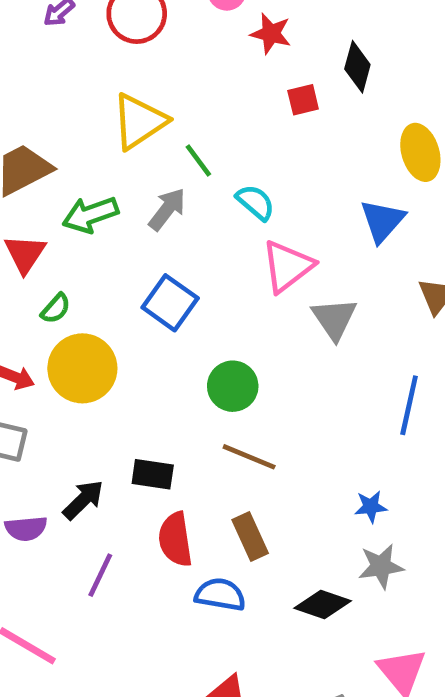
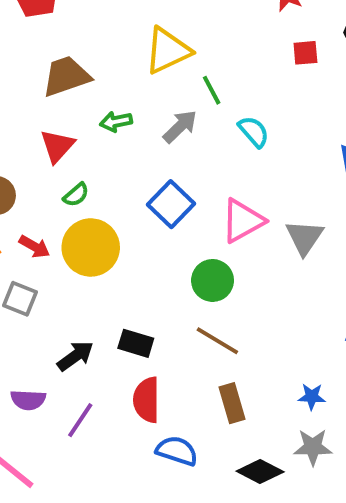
green arrow: (90, 215) -> (116, 122), size x0.7
pink triangle: (287, 266) -> (243, 221), moved
purple semicircle: (26, 528) -> (28, 400), moved
brown rectangle: (250, 537) -> (232, 403), moved

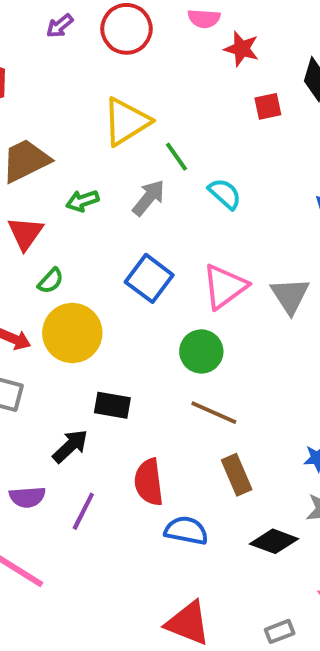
black rectangle: (136, 343) -> (112, 405), moved

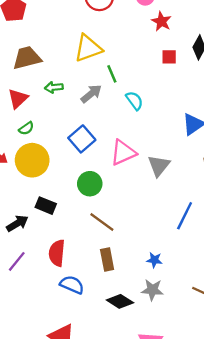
green circle: (201, 351) -> (90, 184), moved

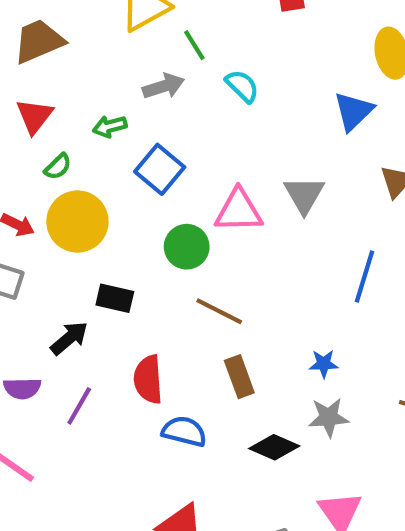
green arrow: (54, 87) -> (110, 126), moved
gray arrow: (91, 94) -> (163, 86), turned 30
pink triangle: (123, 153) -> (239, 211), moved, turned 32

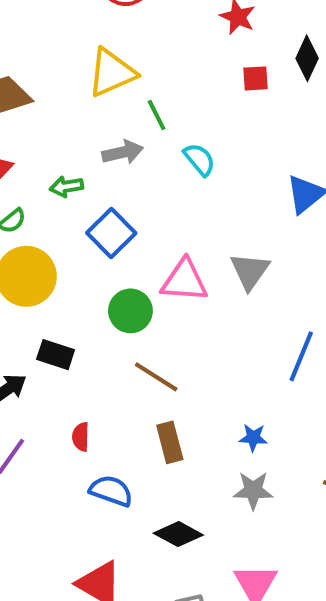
red semicircle: (148, 379) -> (81, 437), size x0.6
black diamond: (274, 447) -> (178, 534), moved

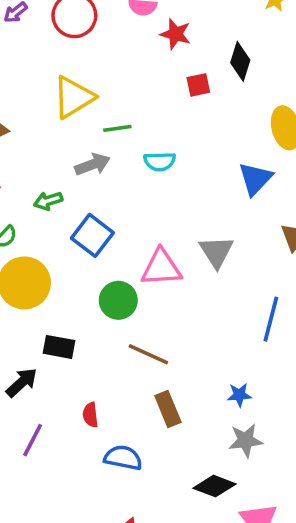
green line: (157, 115) -> (117, 128), turned -64
cyan semicircle: (199, 159) -> (160, 161), turned 136
black diamond: (178, 534) -> (215, 486), moved

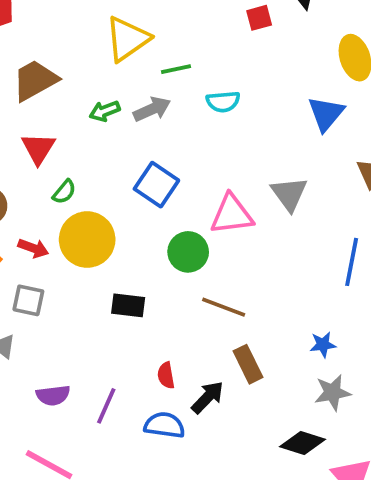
green arrow: (48, 201) -> (105, 111), moved
black arrow: (22, 383) -> (208, 397), moved
blue semicircle: (123, 458) -> (164, 425), moved

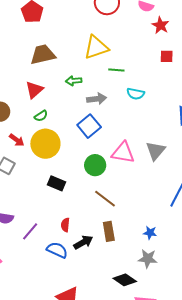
gray arrow: (152, 109) -> (97, 99), moved

